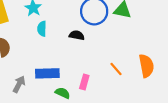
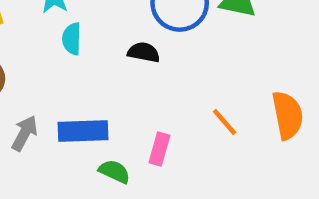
gray arrow: (19, 84) -> (25, 133), moved

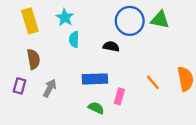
blue rectangle: (83, 131) -> (95, 79), moved

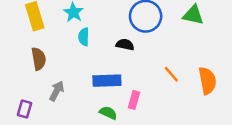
green triangle: (160, 20) -> (193, 15), moved
orange line: (153, 82) -> (171, 74), moved
purple rectangle: (19, 86) -> (24, 109), moved

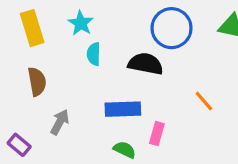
black semicircle: (125, 45) -> (146, 64), size x1.5
purple rectangle: (24, 109) -> (19, 145), turned -66

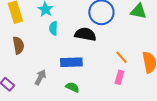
gray arrow: (60, 122) -> (40, 77), moved
pink rectangle: (157, 133) -> (119, 77), moved

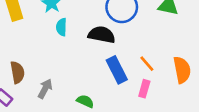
brown semicircle: (18, 45) -> (17, 72), moved
blue rectangle: (71, 62) -> (117, 70), moved, turned 65

